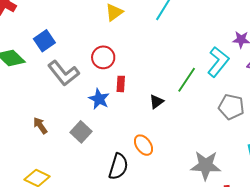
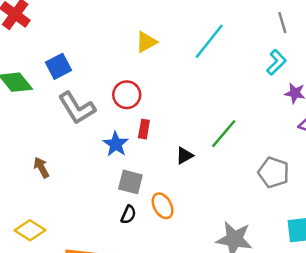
cyan L-shape: (218, 62) -> (276, 62), moved, size x0.7
gray square: (81, 132) -> (130, 182), moved, turned -35
black semicircle: (118, 166) -> (128, 215), moved, size x0.6

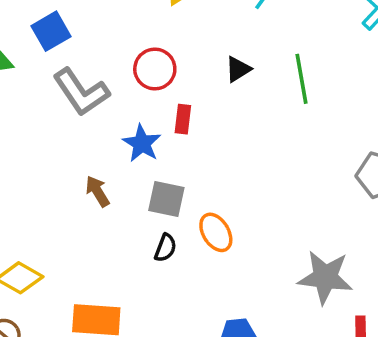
green line: (224, 134) -> (302, 79), moved, turned -48
black triangle: (184, 156) -> (238, 69), moved
brown arrow: (41, 168) -> (97, 191), moved

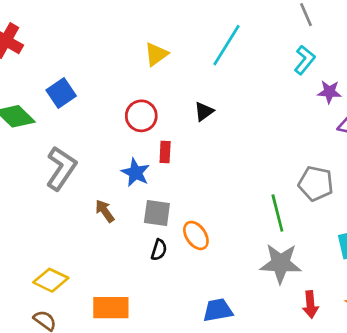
green line: (302, 79) -> (277, 213), moved
gray L-shape: (81, 92) -> (61, 168), moved, turned -108

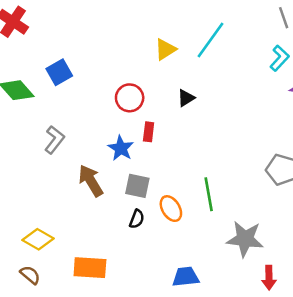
yellow triangle: (156, 54) -> (165, 49), moved
gray L-shape: (61, 168) -> (54, 140), size x0.7
brown arrow: (105, 211) -> (91, 181), size x1.5
green line: (277, 213) -> (209, 194), moved

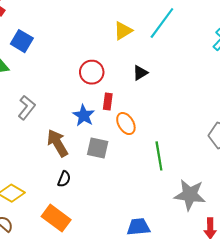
blue square: (59, 72) -> (22, 41), moved, turned -30
orange ellipse: (171, 209) -> (126, 124), moved
black semicircle: (137, 219) -> (64, 179), moved
orange rectangle: (90, 268) -> (56, 218), turned 32

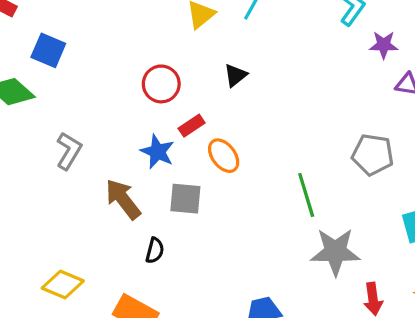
red rectangle: (108, 102) -> (192, 126), turned 56
green line: (159, 156) -> (306, 195), moved
black semicircle: (64, 179) -> (155, 250), moved

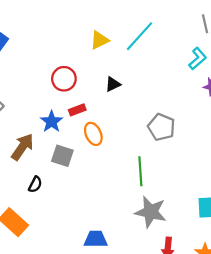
gray pentagon: (373, 155) -> (161, 127), moved
brown arrow: (123, 199) -> (22, 147), turned 60

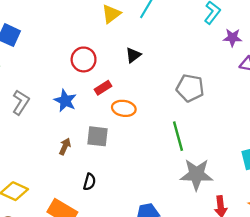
blue star: (52, 122) -> (65, 101), moved
orange ellipse: (93, 134) -> (124, 108), turned -45
brown arrow: (22, 147) -> (65, 146), moved, size x0.6
black semicircle: (35, 184) -> (89, 182), moved

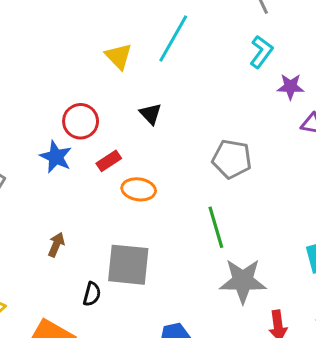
yellow triangle: (111, 14) -> (118, 56), turned -36
black triangle: (133, 55) -> (151, 114), turned -35
blue star: (65, 101) -> (56, 157), moved
gray square: (97, 136) -> (128, 265), moved, size x1.4

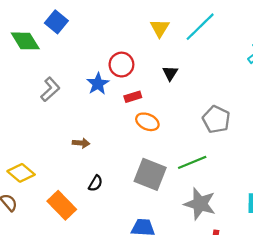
green line: (216, 227) -> (192, 162), turned 68
brown arrow: (56, 245) -> (81, 143), turned 56
gray square: (128, 265) -> (150, 174), moved

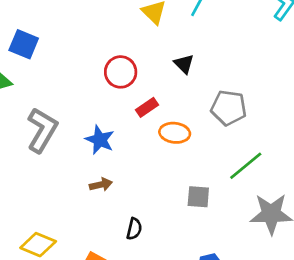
blue star: (98, 84) -> (100, 140), moved
gray L-shape: (50, 89) -> (42, 130), size x1.4
gray pentagon: (216, 119) -> (229, 108), moved
gray square: (150, 174) -> (198, 197), size x0.6

